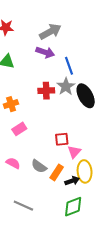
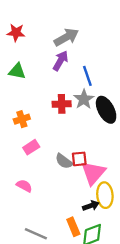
purple arrow: (45, 52) -> (60, 61), turned -78
pink triangle: (74, 152) -> (93, 173), size x1.6
gray semicircle: (39, 166) -> (64, 161), moved
orange rectangle: (57, 172) -> (73, 227), moved, turned -56

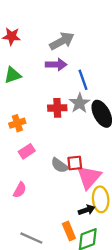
purple arrow: (60, 61) -> (56, 65), turned 60
green triangle: (17, 71) -> (13, 75), turned -30
pink semicircle: (24, 186) -> (20, 190), turned 91

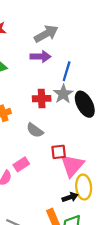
blue line: (83, 80) -> (67, 71), turned 36
pink rectangle: (27, 151) -> (21, 164), moved
gray semicircle: (60, 165) -> (35, 130), moved

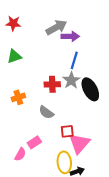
purple arrow: (40, 57) -> (70, 36), moved
yellow ellipse: (84, 187) -> (64, 162), moved

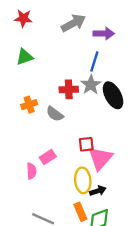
purple arrow: (70, 36) -> (104, 34), moved
gray semicircle: (46, 112) -> (55, 114), moved
pink semicircle: (20, 154) -> (31, 171), turned -32

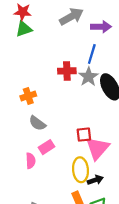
green triangle: (24, 57) -> (24, 29), moved
red cross: (69, 89) -> (67, 71), moved
gray semicircle: (55, 114) -> (37, 123), moved

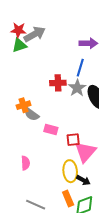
gray arrow: (71, 17) -> (35, 34), moved
gray semicircle: (37, 123) -> (32, 114), moved
pink rectangle: (46, 147) -> (51, 130), moved, turned 48
black arrow: (95, 180) -> (83, 180), turned 48

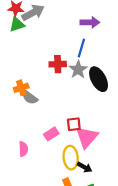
pink rectangle: (51, 130) -> (51, 134), moved, turned -48

